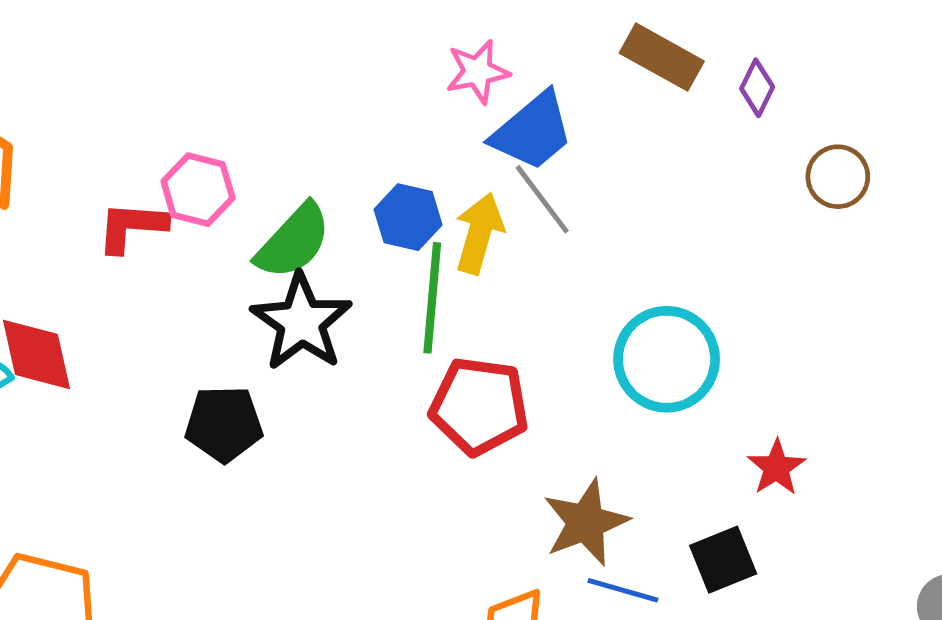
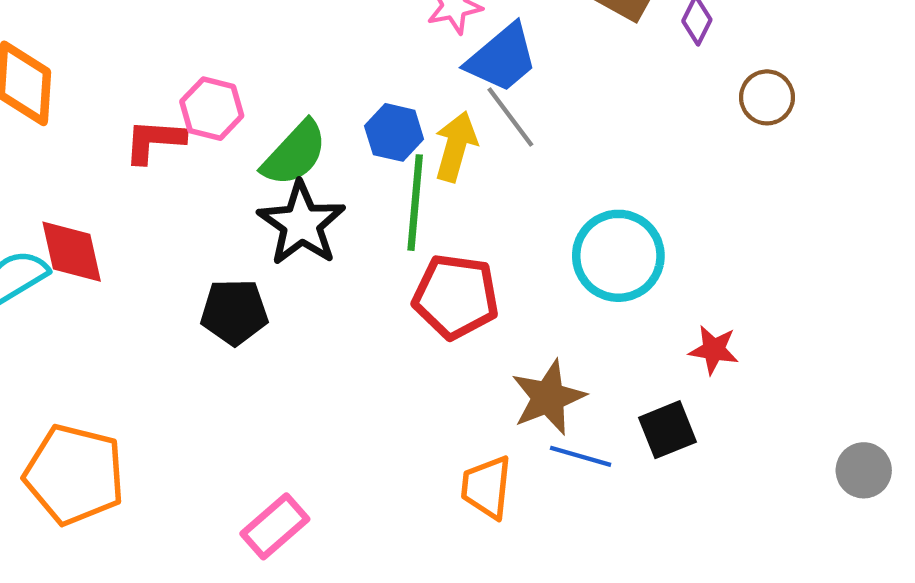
red star: (776, 467) -> (714, 350), turned -30

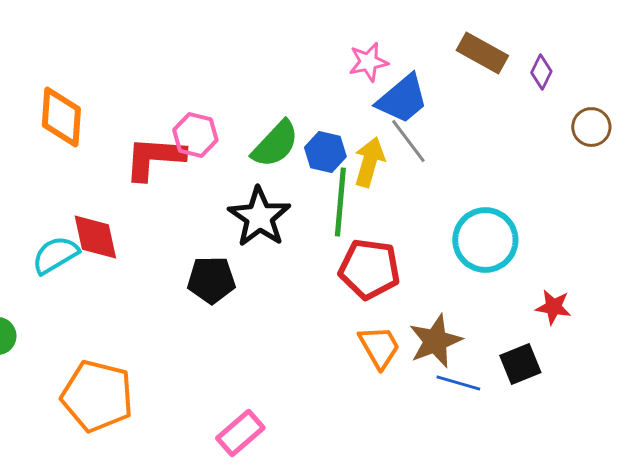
red L-shape: (154, 141) -> (154, 158), size x1.4
green semicircle: (295, 153) -> (275, 144), moved
orange trapezoid: (487, 487) -> (379, 347), moved, turned 144

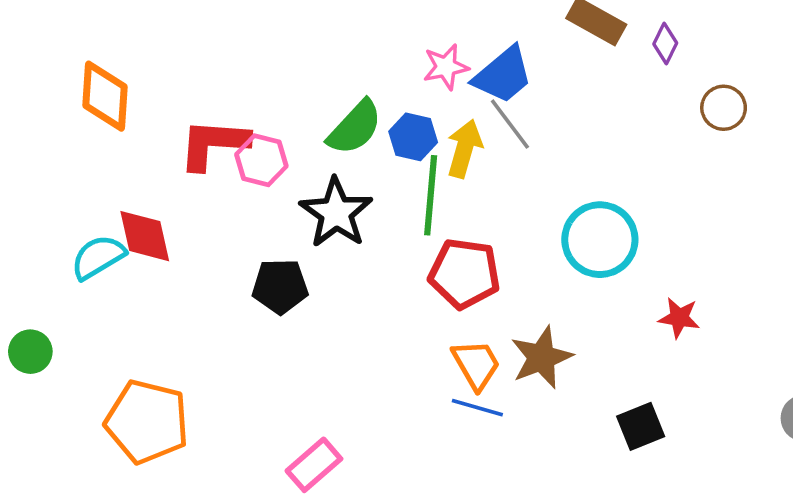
pink star: (368, 62) -> (446, 67), moved
pink hexagon: (195, 135) -> (261, 160), moved
black square: (520, 364) -> (641, 426), moved
blue line: (458, 383) -> (477, 408), moved

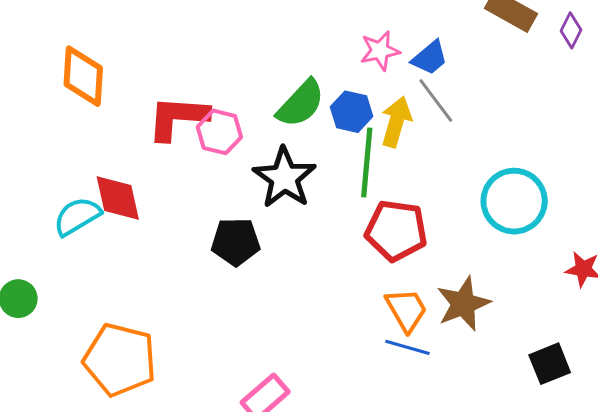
blue trapezoid: (503, 75) -> (430, 58), size x0.7

